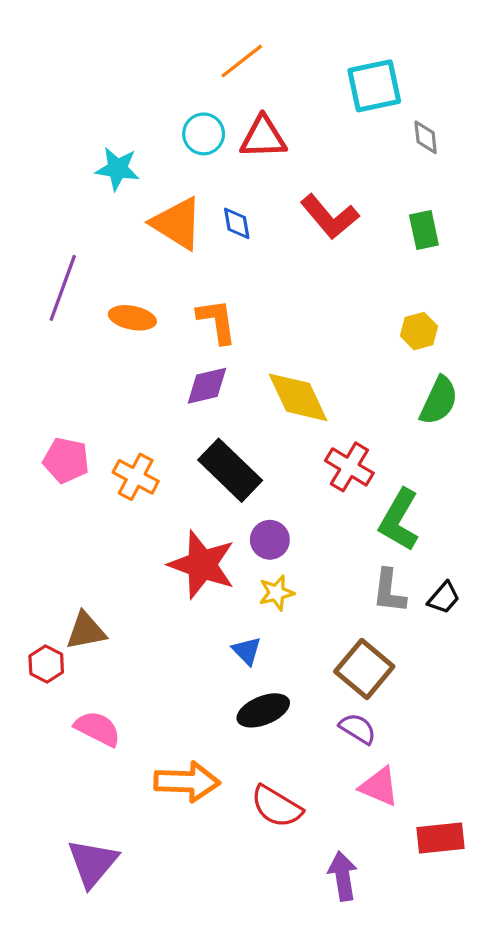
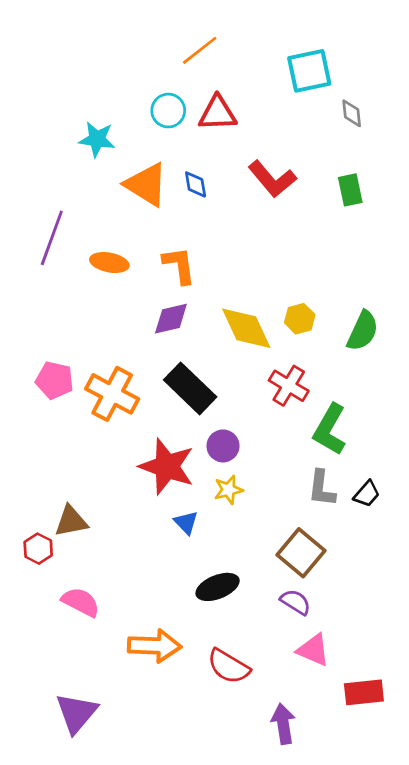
yellow hexagon: (419, 331) -> (300, 319), moved
orange cross: (136, 477) -> (112, 394), size x1.4
blue triangle: (247, 651) -> (186, 523), moved

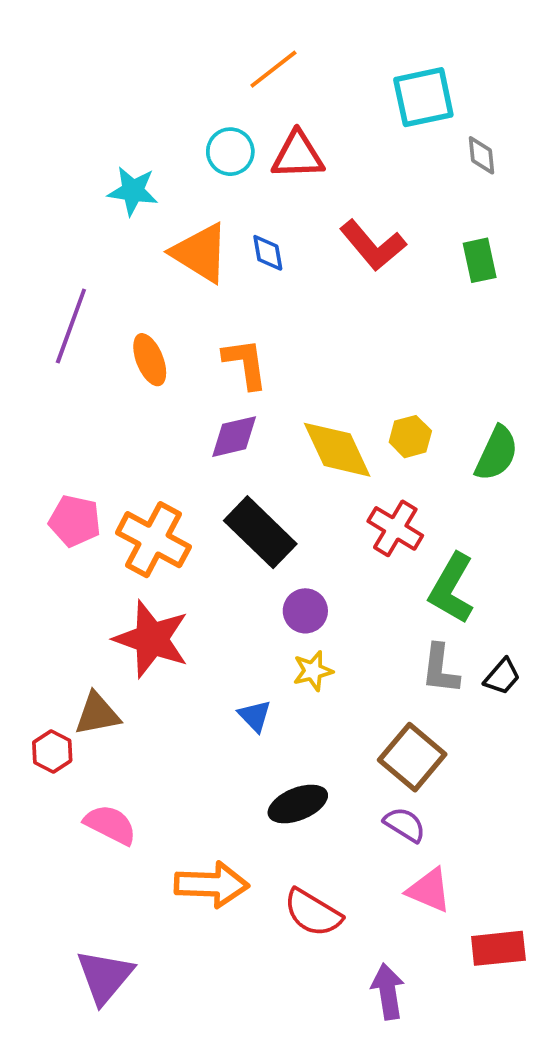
orange ellipse: (109, 263) -> (150, 360), turned 57
red star: (167, 466) -> (152, 639), moved

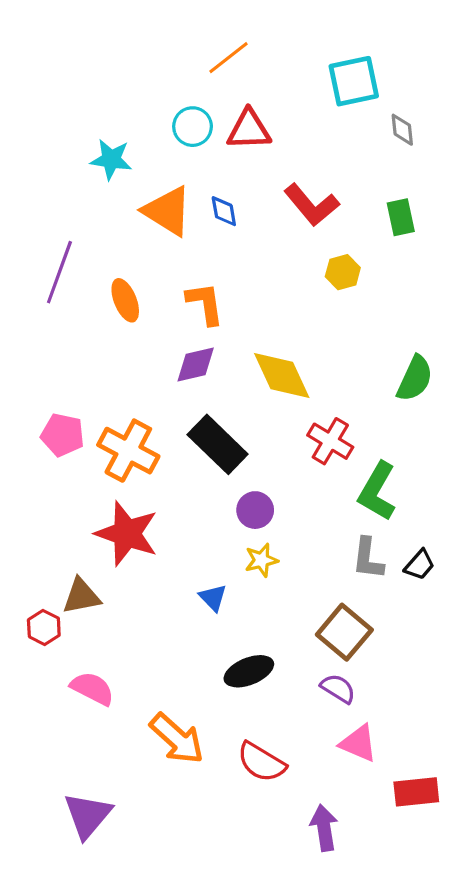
yellow hexagon: (410, 437) -> (343, 272), moved
orange arrow: (212, 885) -> (177, 739), turned 40

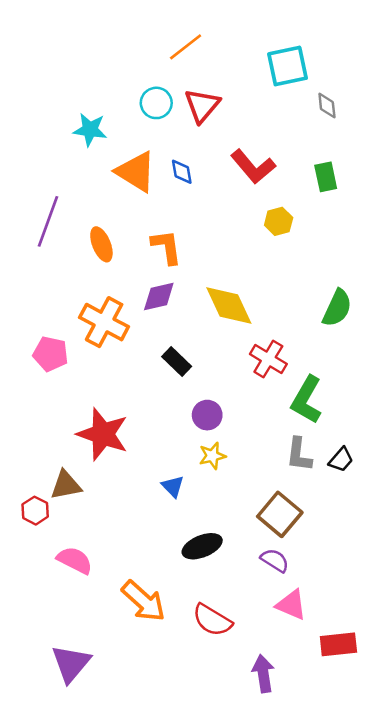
red triangle: (249, 130) -> (202, 106), turned -48
black rectangle: (218, 444) -> (177, 362), size x0.6
orange cross: (128, 451) -> (104, 322), moved

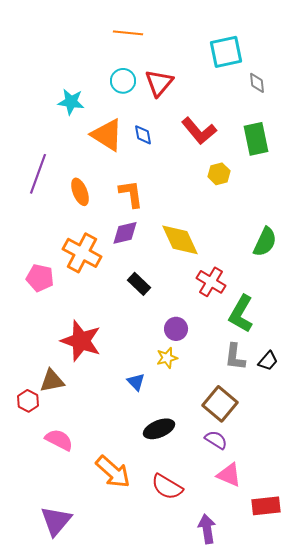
orange line: (186, 47) -> (128, 33), moved, turned 44
green rectangle: (326, 177) -> (256, 139), size x1.4
purple circle: (207, 415) -> (176, 329), moved

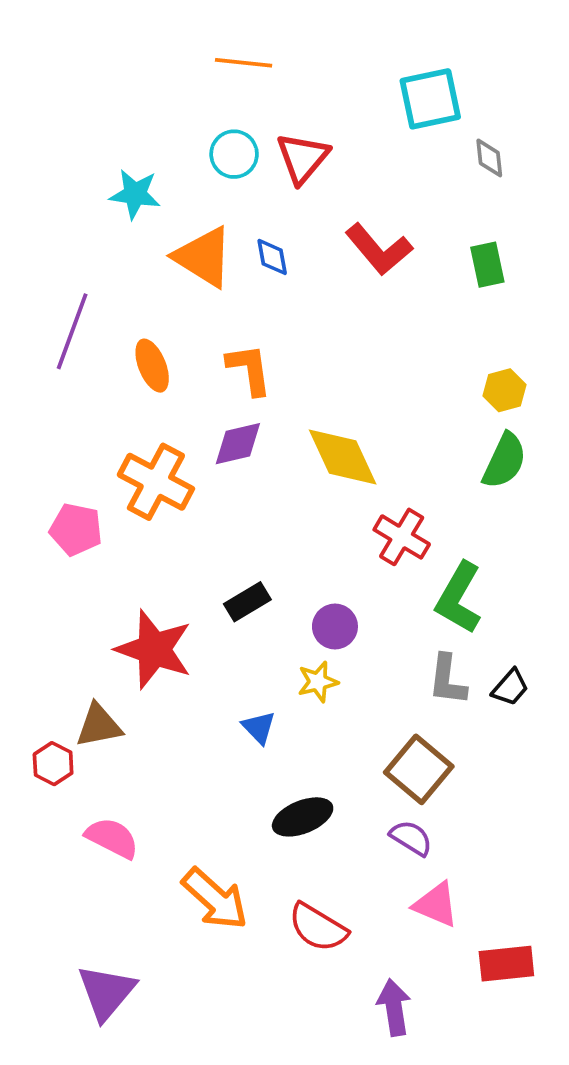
green rectangle: (256, 139) -> (487, 265), size x0.7
yellow hexagon: (219, 174) -> (504, 390), moved
black rectangle: (139, 284) -> (247, 602), moved, turned -75

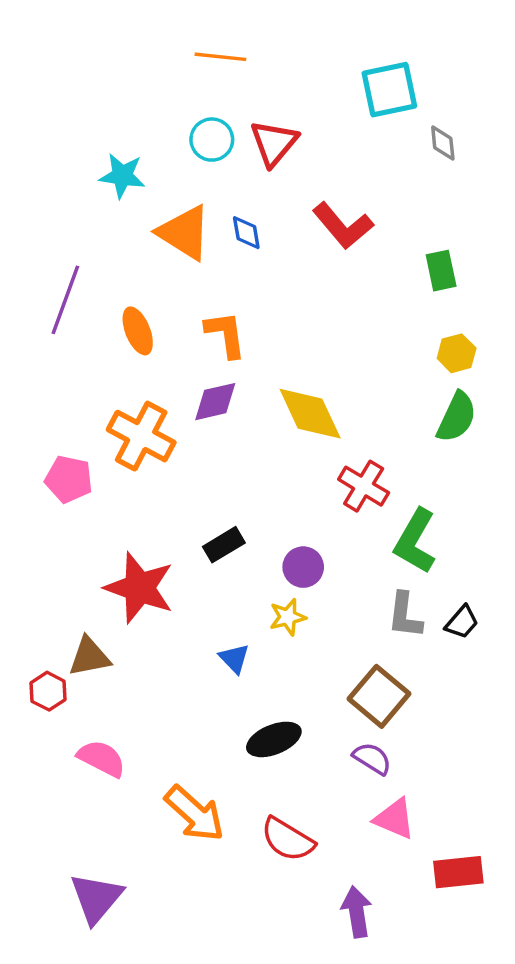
green rectangle: (487, 265) -> (441, 271), moved

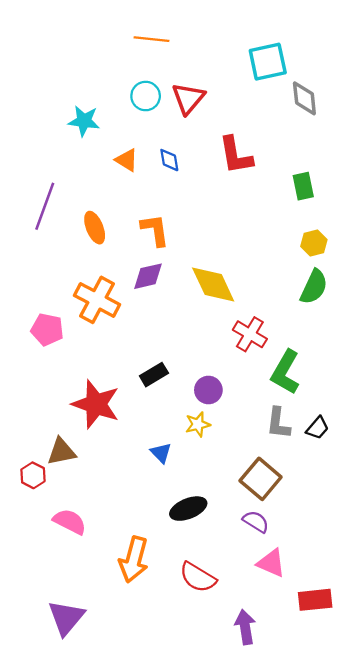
gray diamond: (443, 143) -> (304, 98), size x1.4
red L-shape: (343, 226) -> (236, 155), turned 30
orange triangle: (184, 233) -> (127, 160), size x0.6
orange arrow: (195, 814) -> (134, 560), turned 63

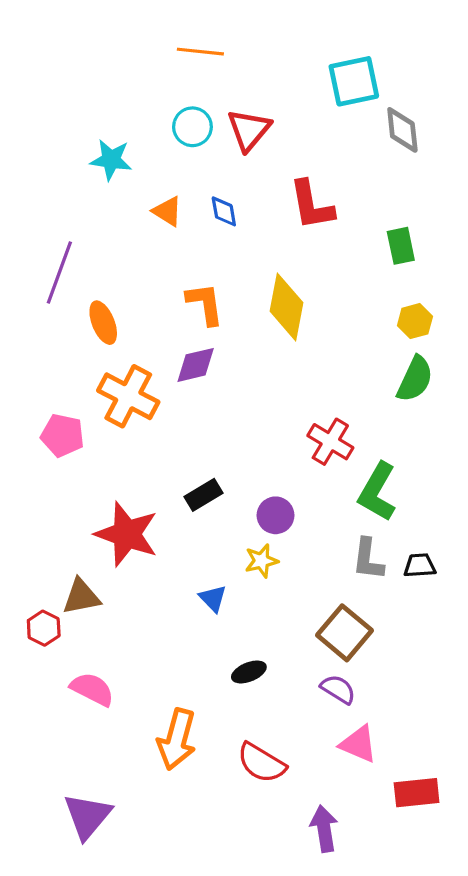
orange ellipse: (95, 228) -> (103, 323), moved
yellow diamond: (213, 284) -> (286, 307), moved, turned 36
black trapezoid: (317, 428) -> (420, 565), turned -135
black ellipse: (188, 509) -> (249, 672), size x0.7

